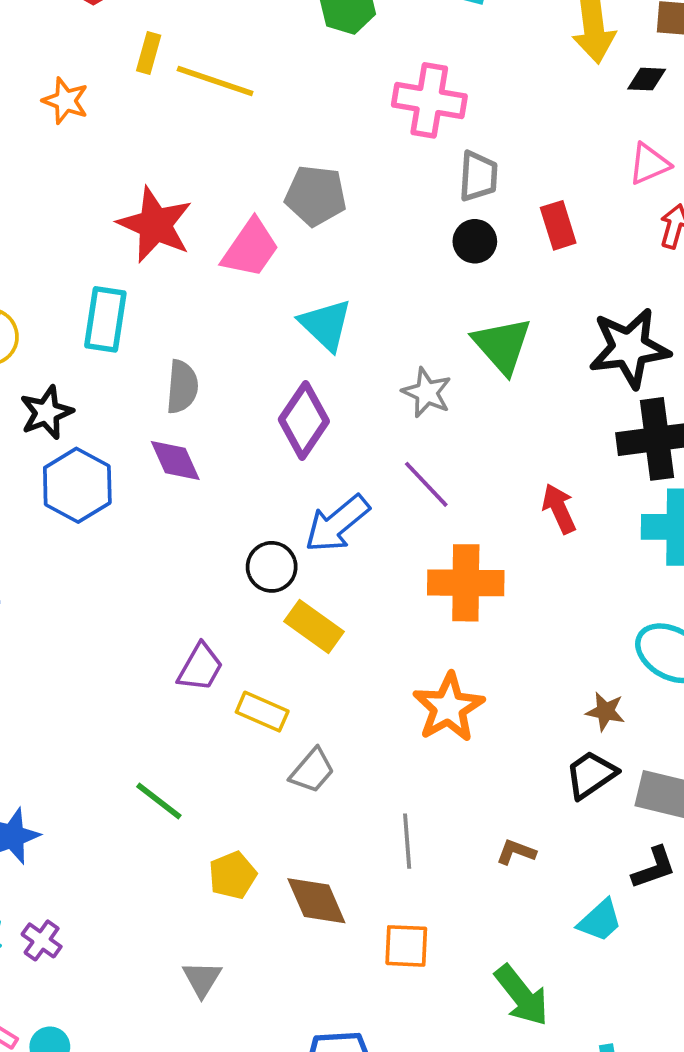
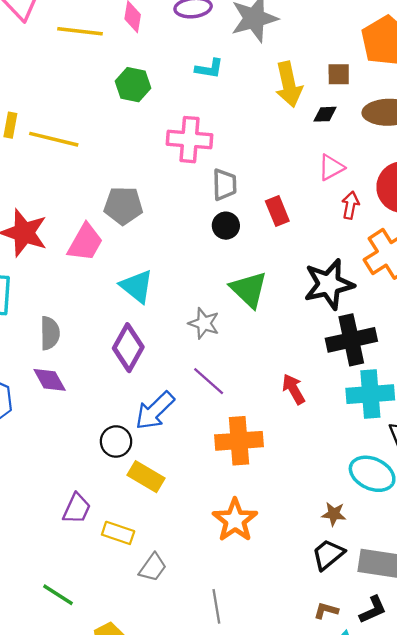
brown L-shape: (516, 852) -> (326, 611), moved

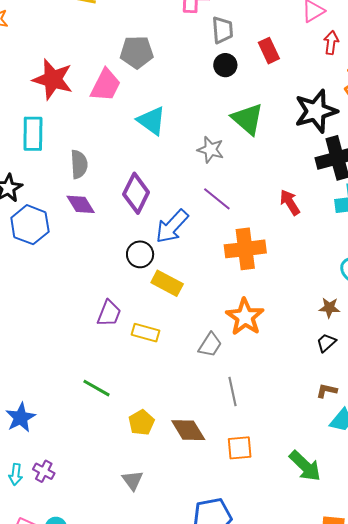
purple diamond: (128, 348) -> (136, 193), moved
black trapezoid: (328, 555) -> (326, 343), size x0.7
gray trapezoid: (153, 567) -> (210, 345), moved

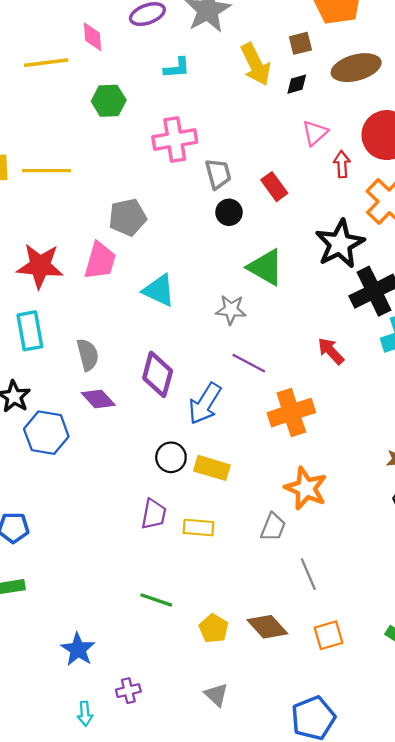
black circle: (140, 254) -> (171, 457), moved
purple cross: (44, 471) -> (128, 691), moved, turned -30

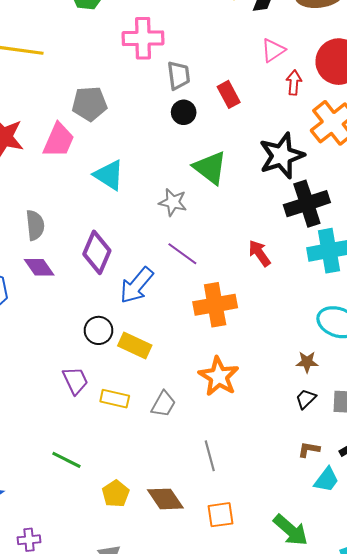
purple trapezoid: (154, 514) -> (75, 381), turned -44
gray trapezoid: (273, 527) -> (163, 404), moved

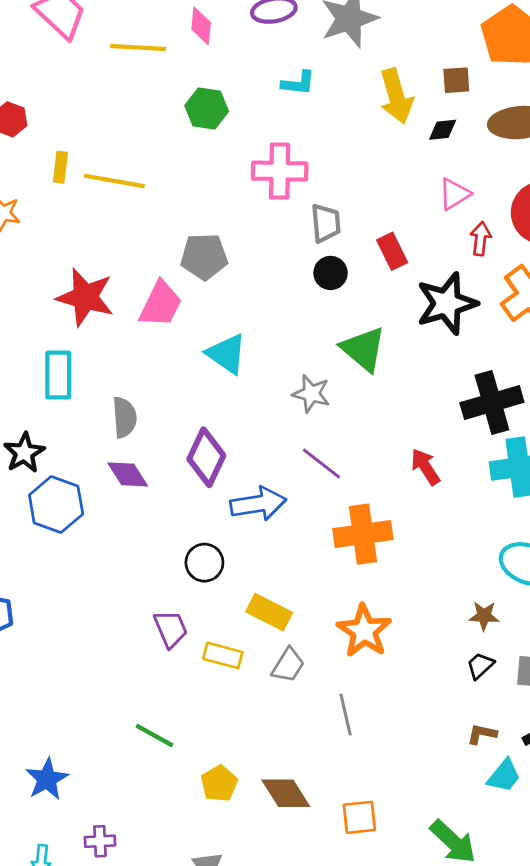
black star: (282, 156) -> (447, 303), moved
blue arrow: (137, 285) -> (258, 504), turned -141
yellow rectangle: (135, 346) -> (269, 612), moved
gray line: (210, 456) -> (346, 715), moved

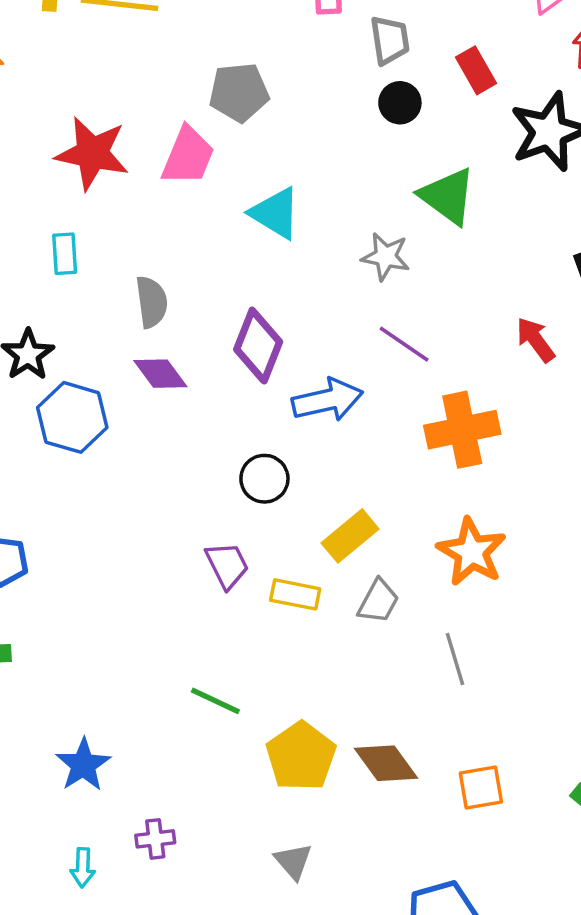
cyan rectangle: (58, 375) -> (65, 254), size x0.7
yellow rectangle: (269, 612) -> (350, 536), turned -63
yellow pentagon: (219, 784) -> (301, 756), size x1.5

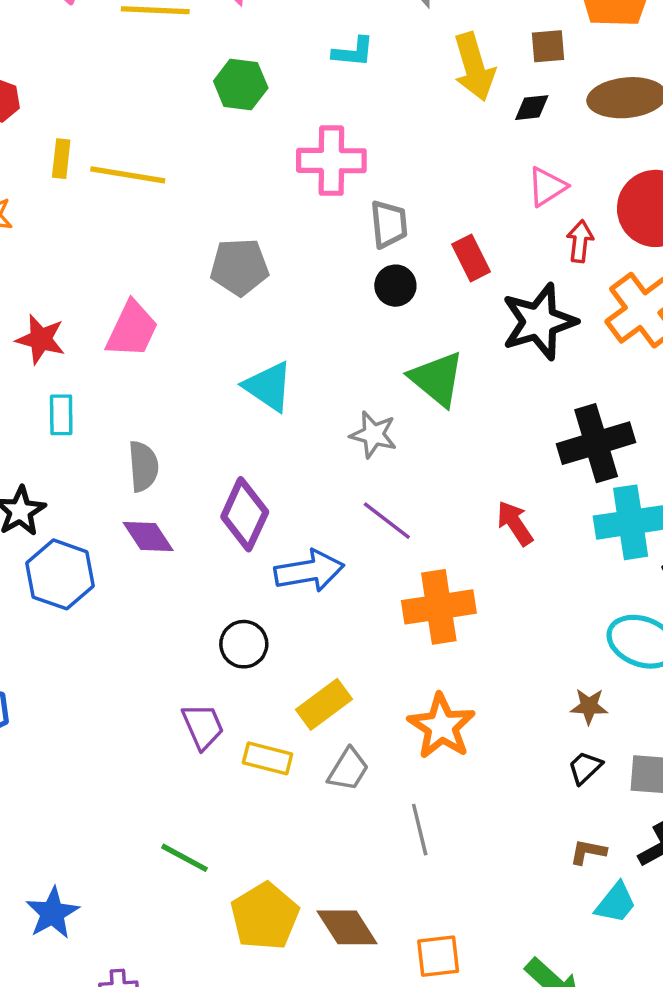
red star: (92, 153) -> (41, 339), moved, size x0.7
pink trapezoid: (188, 156) -> (132, 329), moved

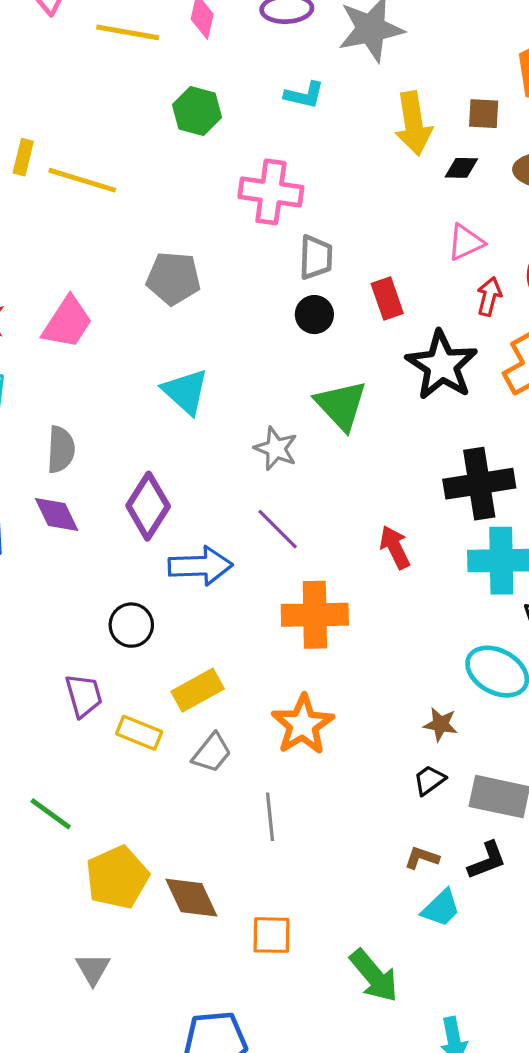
black star: (539, 322) -> (442, 365), turned -30

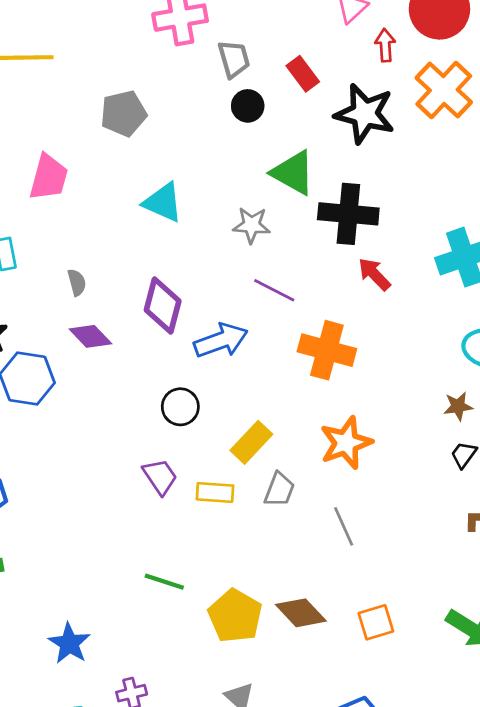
gray semicircle: (61, 449) -> (77, 282), size x0.7
black cross: (479, 484) -> (348, 214), moved, turned 32
orange cross: (315, 615) -> (327, 350), turned 34
orange star: (303, 725) -> (346, 443), turned 30

